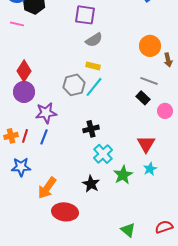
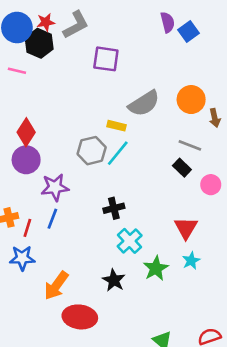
gray semicircle: (94, 40) -> (144, 103), moved, size x1.4
red line: (25, 136) -> (27, 228), moved

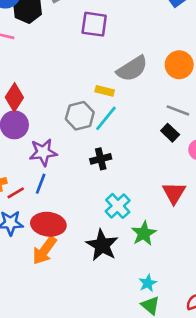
black cross: (114, 208) -> (101, 159), moved
red line: (27, 228) -> (16, 193), turned 42
cyan star: (191, 261) -> (148, 283), moved
black star: (114, 280) -> (102, 245), size x1.4
red ellipse: (80, 317) -> (48, 224), moved

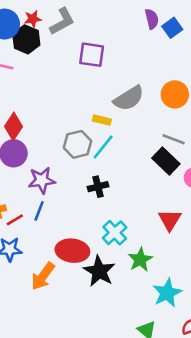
black rectangle: (170, 133) -> (166, 161), size x1.5
red ellipse: (48, 224) -> (72, 251), moved
cyan star: (148, 283) -> (167, 293), moved, size x1.6

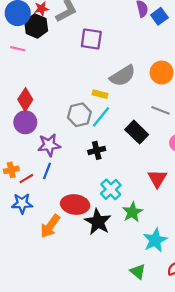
black rectangle: (166, 161) -> (137, 132), moved

